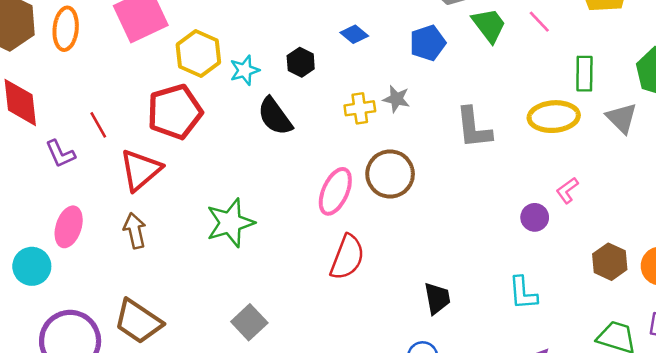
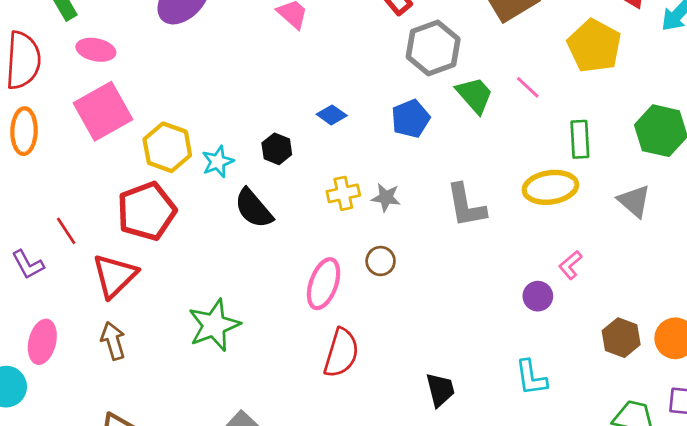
gray star: (396, 99) -> (386, 198), moved
gray triangle: (622, 118) -> (634, 201), moved
brown circle: (390, 174) -> (381, 261), size x0.6

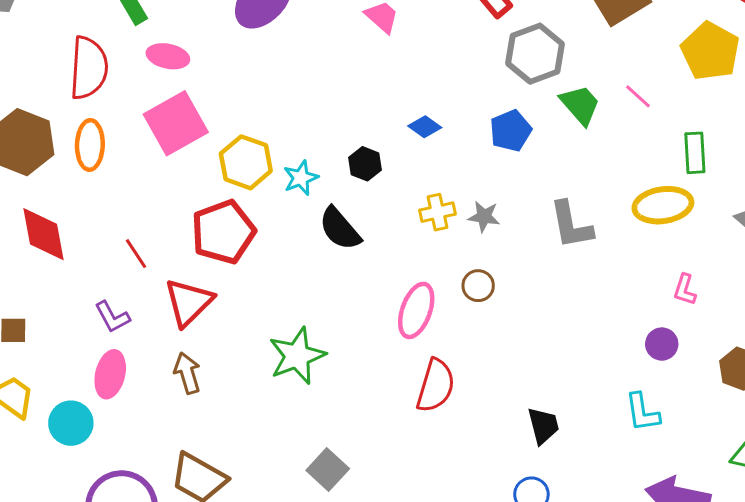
purple L-shape: (28, 265) -> (112, 317), moved
pink L-shape: (570, 265) -> (685, 290), turned -32
purple circle: (538, 296) -> (662, 344), moved

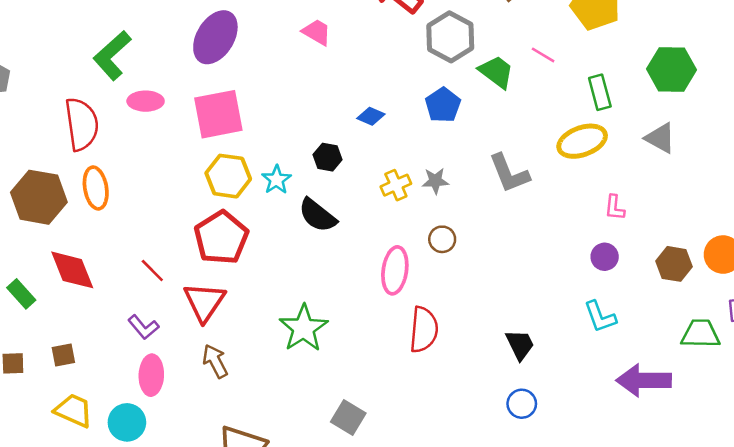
pink square: (176, 123) -> (218, 114), moved, turned 30

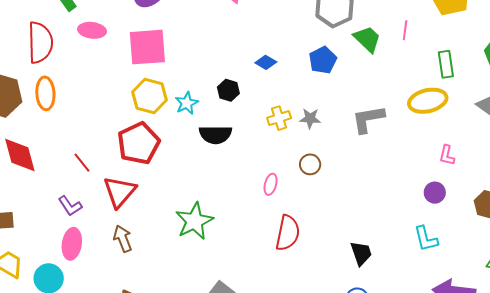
pink line: (543, 55) -> (405, 30), turned 60
gray L-shape: (509, 173) -> (368, 119), turned 96
black semicircle: (318, 215) -> (215, 135), turned -44
pink ellipse: (395, 270) -> (271, 184), size x0.6

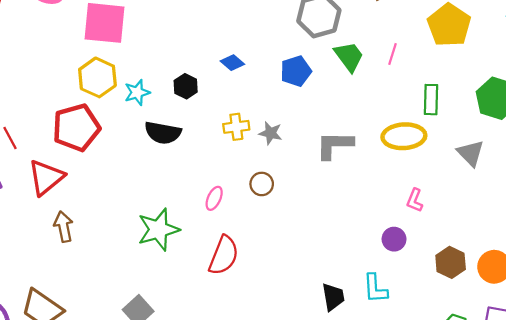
green star: (194, 221) -> (158, 230), moved
brown arrow: (123, 239) -> (64, 227), moved
black trapezoid: (361, 253) -> (333, 297), moved

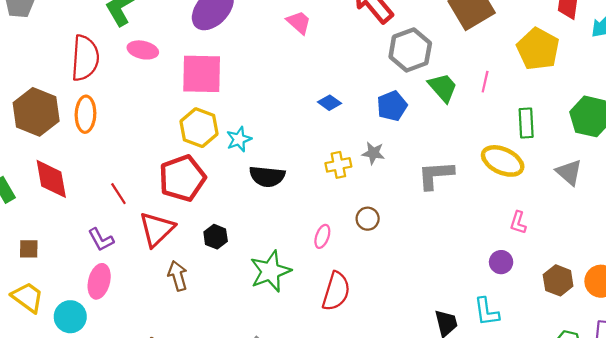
black hexagon: (186, 86) -> (216, 237), moved
gray star: (271, 133) -> (373, 153), moved
yellow ellipse: (404, 136) -> (503, 161), turned 33

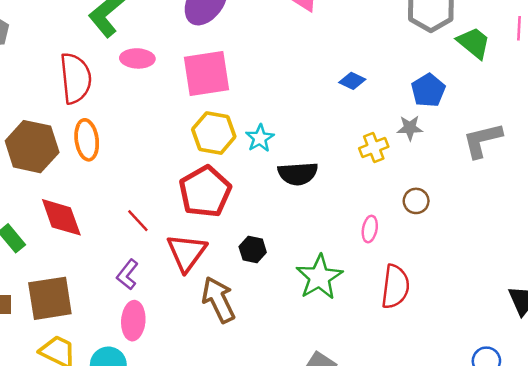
blue pentagon: (392, 106) -> (428, 90), moved
purple L-shape: (101, 240) -> (127, 275), turned 76
brown square: (29, 249) -> (50, 298), size x2.0
brown arrow: (178, 276) -> (218, 300), size x1.4

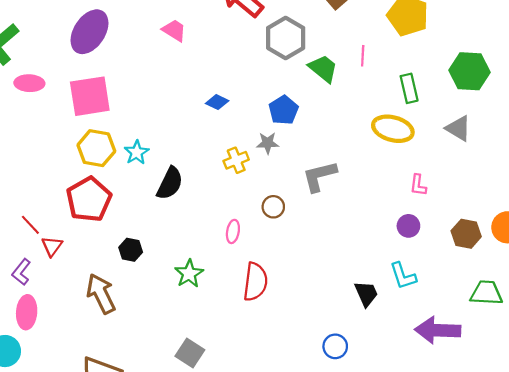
gray L-shape: (482, 140) -> (319, 176), moved
black semicircle: (298, 174) -> (170, 183), turned -60
red triangle: (187, 253) -> (52, 246), moved, size x0.6
green star: (319, 277) -> (189, 274), size x0.7

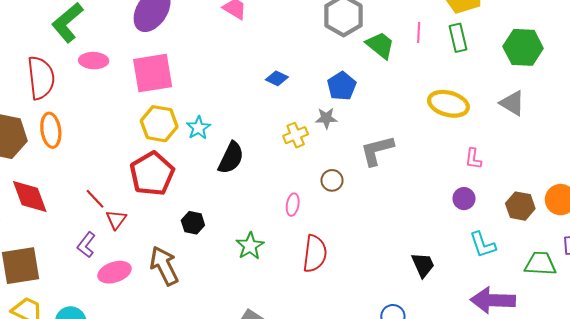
green rectangle: (409, 88) -> (458, 38), moved
cyan L-shape: (403, 276) -> (483, 245), moved
pink ellipse: (27, 312) -> (114, 272), moved, turned 68

